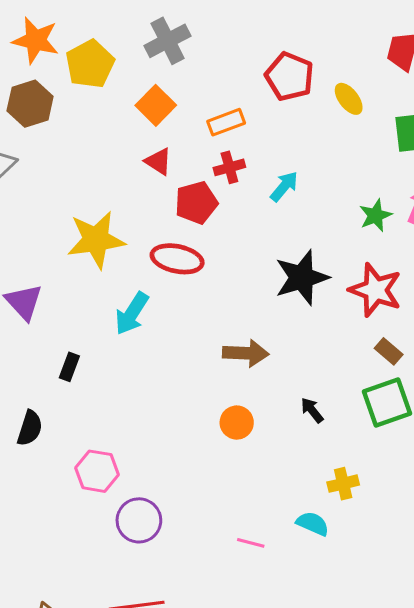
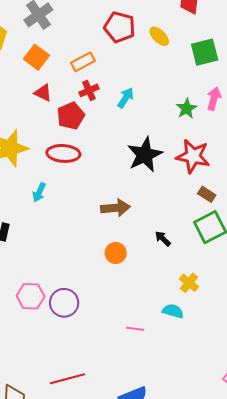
cyan arrow: (132, 313) -> (39, 192), size x0.7
yellow cross: (343, 484) -> (189, 283), turned -30
purple circle: (139, 520) -> (64, 303), moved

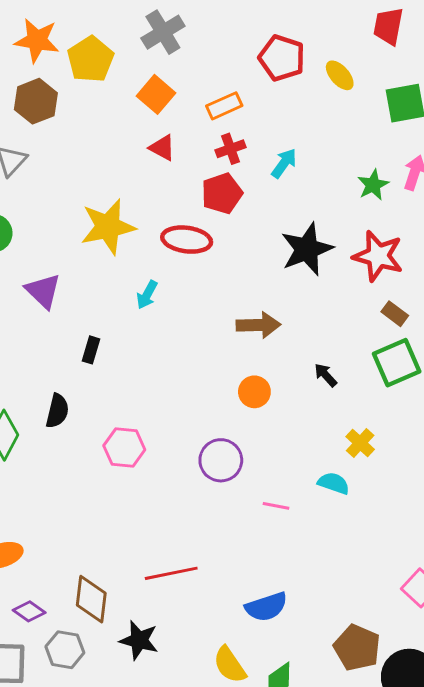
red pentagon: (71, 116) -> (222, 193), moved
purple circle: (64, 303) -> (221, 460), moved

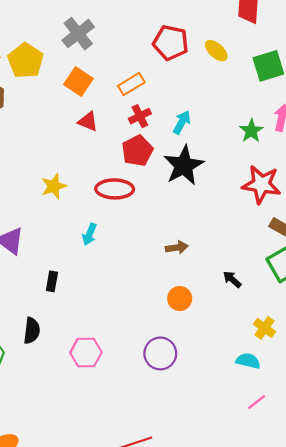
yellow star: (108, 227) -> (54, 186), size x0.6
black star: (307, 249) -> (184, 166), moved
brown arrow: (258, 325) -> (177, 247), size x0.7
pink line: (276, 506) -> (257, 402), moved, turned -42

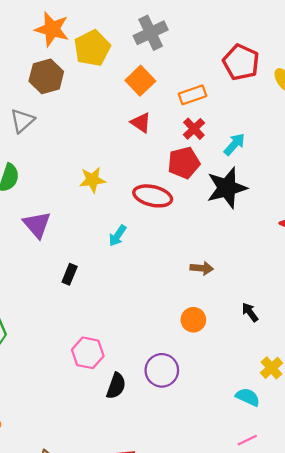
red cross: (140, 116) -> (194, 129), turned -30
black semicircle: (32, 331) -> (116, 386), moved

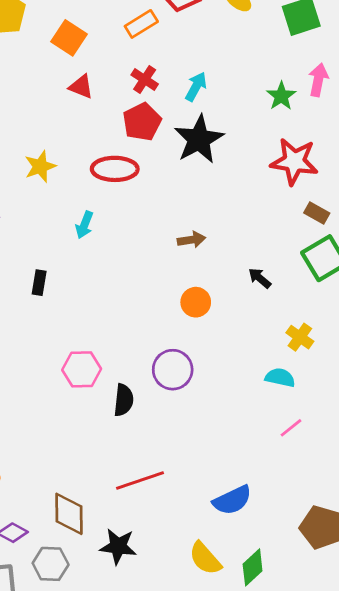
orange rectangle: (192, 95) -> (141, 24), moved

